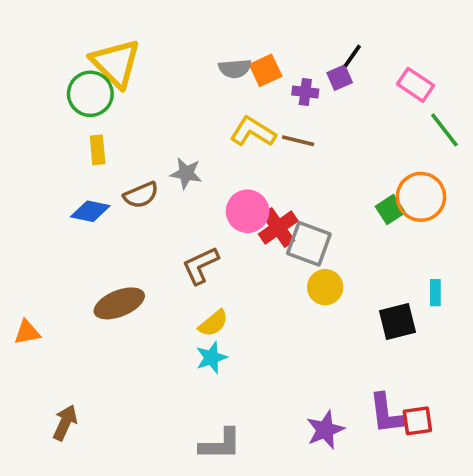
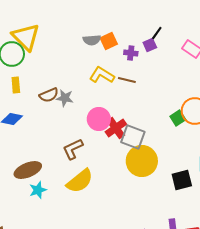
brown semicircle: (141, 195) -> (49, 95), moved
yellow circle: (325, 287) -> (142, 161), size x1.6
yellow semicircle: (213, 323) -> (80, 181), size x1.6
cyan star: (211, 358) -> (38, 190), moved

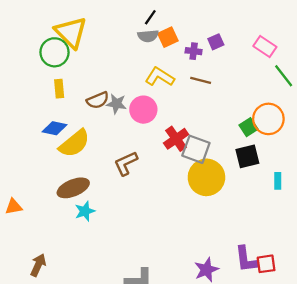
black line: (157, 33) -> (150, 17), moved
brown line: (127, 80) -> (201, 80), moved
pink circle: (99, 119) -> (143, 110), moved
black square: (182, 180) -> (247, 156), moved
yellow semicircle: (80, 181) -> (74, 143), moved

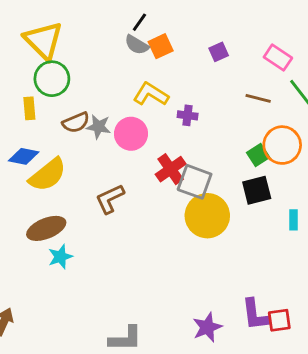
gray semicircle: (148, 36) -> (137, 45), turned 36
purple cross: (194, 51) -> (188, 115), moved
green circle: (55, 52) -> (52, 79), moved
brown line: (201, 80) -> (258, 98), moved

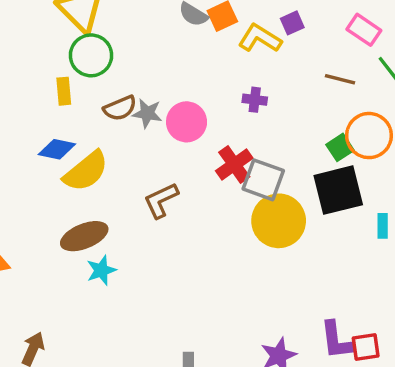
yellow L-shape: (151, 94) -> (260, 38), moved
black square: (257, 190) -> (338, 190), size x1.4

